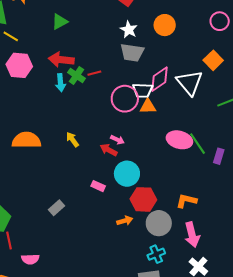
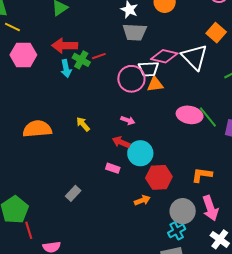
pink diamond: (160, 79) -> (164, 56), turned 52
red arrow: (109, 150) -> (121, 142), moved
gray circle: (159, 223) -> (183, 211), moved

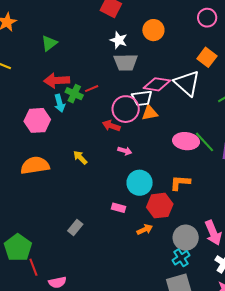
pink hexagon: (23, 55) -> (37, 120), moved
red arrow: (121, 142) -> (111, 126), moved
pink rectangle: (113, 168) -> (118, 208), moved
orange L-shape: (202, 175) -> (180, 183), moved

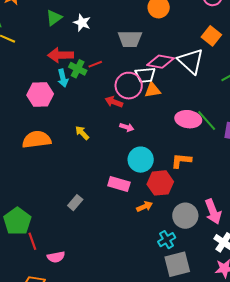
white star: (119, 40) -> (82, 23), moved
pink rectangle: (118, 208) -> (119, 184), size x1.5
cyan cross: (181, 258) -> (167, 240), moved

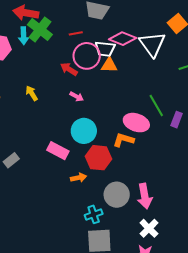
red line: (95, 64) -> (76, 33), moved
green cross: (78, 69) -> (40, 30), size x1.4
pink ellipse: (188, 119) -> (136, 123), moved

